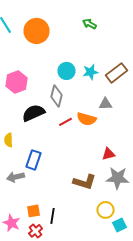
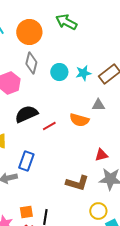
green arrow: (90, 24) -> (66, 22), moved, size x1.5
gray diamond: (56, 96) -> (31, 63), moved
red line: (66, 122) -> (49, 126), moved

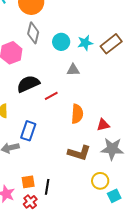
gray triangle: (98, 105) -> (73, 70), moved
orange semicircle: (79, 120) -> (77, 114), moved, turned -102

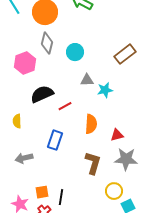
cyan star: (85, 43) -> (105, 90), moved
blue rectangle: (28, 131) -> (55, 140), moved
brown L-shape: (79, 153) -> (93, 163), turned -90

